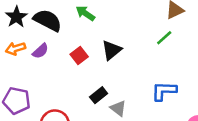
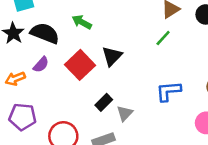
orange arrow: (15, 48) -> (15, 79), moved
red square: (79, 55) -> (80, 65), size x1.6
gray triangle: (118, 108) -> (125, 113), turned 42

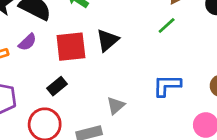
red square: (80, 65) -> (71, 47), turned 32
black rectangle: (104, 102) -> (57, 86), moved

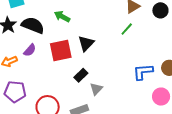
blue L-shape: (167, 85) -> (143, 72), moved
black rectangle: (57, 86) -> (81, 75), moved

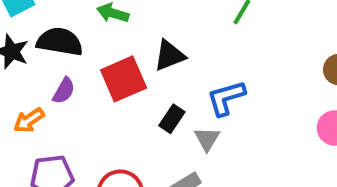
black triangle: (86, 43) -> (169, 56), turned 36
blue L-shape: (143, 72) -> (226, 98), moved

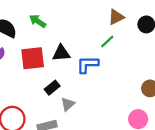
blue L-shape: (226, 98) -> (88, 64), moved

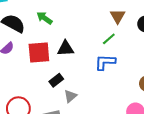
brown triangle: (116, 17) -> (118, 16), turned -35
blue L-shape: (88, 64) -> (105, 62), moved

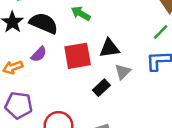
gray triangle: (70, 96) -> (123, 72), moved

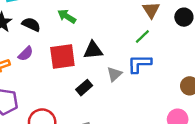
black semicircle: (44, 23) -> (31, 24), size x0.7
gray triangle: (123, 72) -> (114, 74), moved

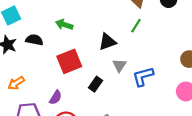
black triangle: (93, 50) -> (107, 42), moved
purple semicircle: (26, 54) -> (56, 97), moved
blue L-shape: (139, 64) -> (143, 76), moved

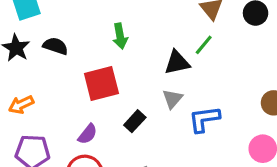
green arrow: (64, 25) -> (120, 36), moved, turned -126
black triangle: (107, 42) -> (177, 63), moved
purple semicircle: (56, 97) -> (88, 134), moved

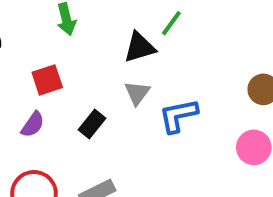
red square: (101, 84) -> (47, 80), size x0.7
purple semicircle: (88, 134) -> (33, 124), moved

